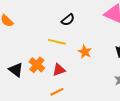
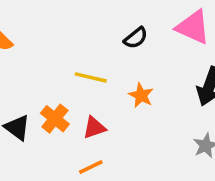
black semicircle: (68, 20) -> (136, 38), moved

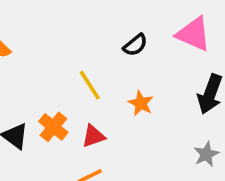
yellow line: (91, 77) -> (90, 85), turned 44

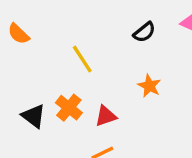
yellow line: (90, 85) -> (82, 59), moved

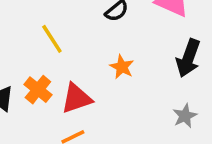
red triangle: (106, 116) -> (76, 98), size x1.4

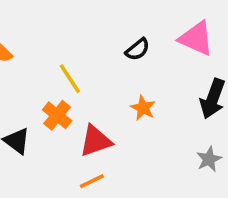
orange cross: (38, 90) -> (57, 115), moved

